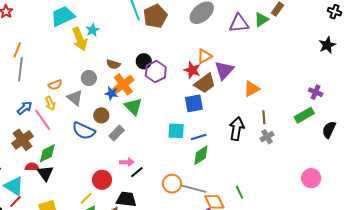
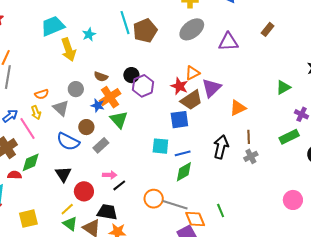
green triangle: (261, 20) -> (283, 87), moved
cyan star: (93, 30) -> (89, 34), moved
black triangle: (45, 173) -> (63, 174), moved

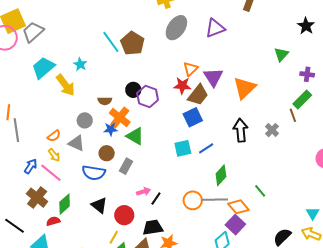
orange triangle: (238, 108) -> (245, 88), size x1.4
brown line: (249, 137) -> (293, 115), moved
green diamond: (184, 172) -> (221, 175), moved

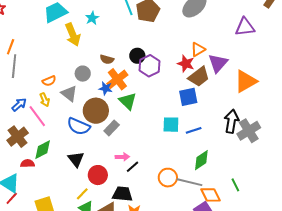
purple triangle: (215, 28) -> (245, 27), moved
gray cross: (272, 130) -> (249, 131), moved, size x1.6
brown circle: (107, 153) -> (96, 111), size x1.6

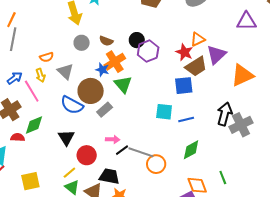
gray circle: (83, 74) -> (82, 43), moved
gray line: (190, 182) -> (141, 152), moved

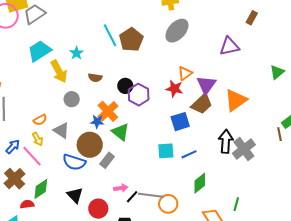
brown semicircle: (106, 41) -> (95, 78), moved
brown trapezoid: (196, 66) -> (202, 104), moved
green line: (223, 178) -> (236, 204), turned 48

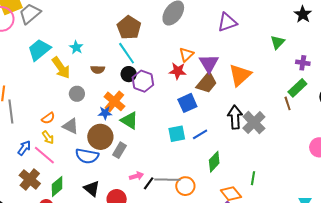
cyan line: (110, 35) -> (127, 53), moved

